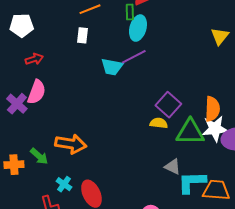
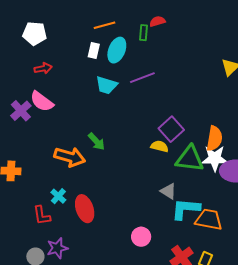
cyan ellipse: (138, 28) -> (117, 50), moved
cyan trapezoid: (112, 67) -> (106, 85), moved
pink semicircle: (37, 92) -> (42, 101), turned 100
green arrow: (39, 156) -> (96, 141), moved

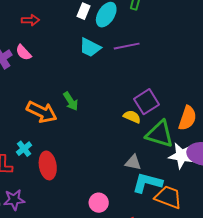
pink semicircle: (42, 101) -> (24, 53), size x0.7
white star: (215, 158) -> (182, 156), moved
gray triangle: (168, 191) -> (133, 162), turned -30

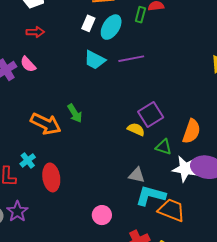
green triangle: (160, 134) -> (164, 147), size x0.6
purple star: (14, 200) -> (17, 211), turned -30

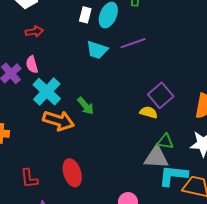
pink semicircle: (28, 64) -> (32, 64), turned 36
green triangle: (164, 147) -> (165, 141), moved
cyan cross: (28, 160) -> (47, 92), moved, size x1.8
gray triangle: (137, 175) -> (156, 157), size x1.5

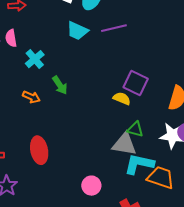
cyan cross: (47, 92) -> (35, 59), moved, size x0.7
purple square: (161, 95) -> (136, 83), turned -30
orange arrow: (59, 121) -> (31, 97), size x0.6

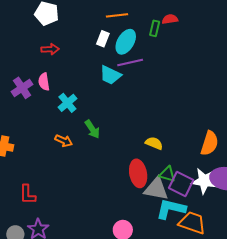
purple line: (114, 28) -> (130, 62), moved
purple square: (136, 83) -> (181, 184), moved
red ellipse: (39, 150) -> (138, 173), moved

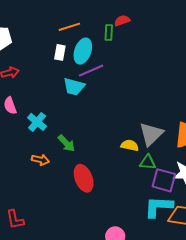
red ellipse: (138, 173) -> (84, 178), moved
green triangle: (167, 174) -> (148, 162), moved
gray triangle: (156, 189) -> (151, 134), moved, turned -44

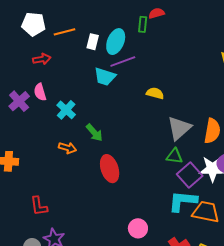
orange line: (69, 27) -> (65, 32), moved
yellow semicircle: (130, 145) -> (155, 93), moved
purple square: (164, 180) -> (190, 175), turned 30

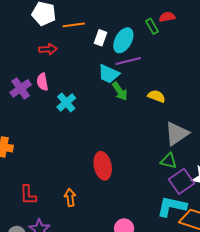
green rectangle: (143, 24) -> (152, 26), turned -42
green arrow: (94, 133) -> (120, 91), moved
orange arrow: (67, 148) -> (70, 197), moved, turned -120

